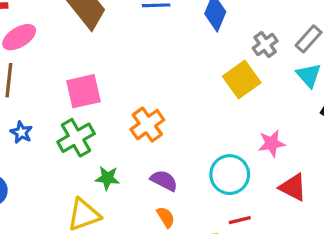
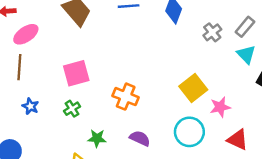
yellow square: (242, 80) -> (193, 88), moved
orange cross: (147, 125) -> (126, 97), turned -30
green cross: (76, 138) -> (72, 109), size x0.6

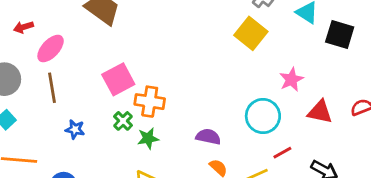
yellow square: (193, 88) -> (251, 33), moved
orange cross: (126, 97) -> (150, 102), moved
green star: (97, 138) -> (148, 138), moved

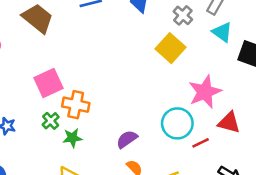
pink star: (291, 79) -> (205, 92), size x1.5
purple semicircle: (208, 137) -> (127, 139), turned -50
red line: (282, 153) -> (201, 143), moved

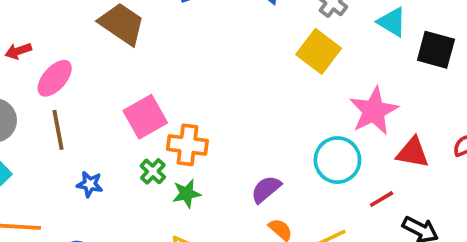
red line: (201, 143) -> (382, 199), moved

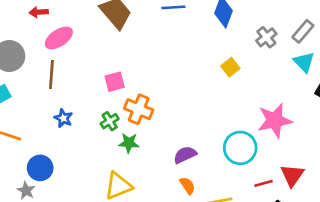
yellow square: (319, 51) -> (230, 67), moved, size x0.6
pink square: (145, 117) -> (115, 82), size x0.7
red triangle: (413, 153) -> (292, 175), moved, turned 40

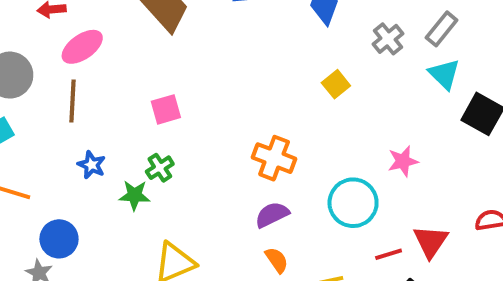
orange cross: (139, 109) -> (274, 158), moved
pink star: (275, 121) -> (403, 161), size x0.6
green star: (129, 143) -> (134, 195), moved

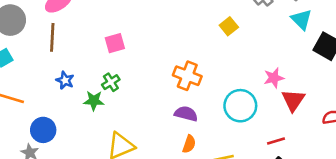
purple semicircle: (272, 215) -> (186, 114), turned 40
red triangle: (431, 241) -> (293, 100), moved
red line: (389, 254) -> (276, 141), moved
orange semicircle: (277, 260) -> (189, 144), turned 54

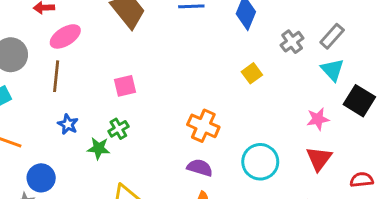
pink star: (274, 78) -> (318, 119), moved

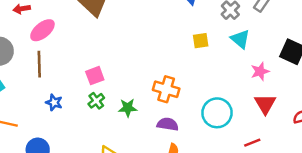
cyan triangle: (332, 70) -> (240, 39), moved
yellow square: (252, 73) -> (201, 41), turned 35
pink square: (125, 86) -> (95, 76), moved
green star: (99, 148) -> (128, 108), moved

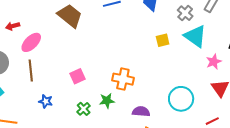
cyan triangle: (240, 39) -> (195, 36), size x1.4
orange cross: (166, 89) -> (123, 79), moved
green cross: (96, 101) -> (84, 109), moved

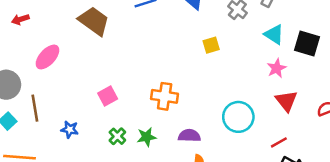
red arrow: (13, 26) -> (20, 19), moved
cyan triangle: (195, 36) -> (274, 35), moved, size x0.7
brown line: (31, 71) -> (35, 108), moved
green star: (107, 101) -> (147, 137), moved

